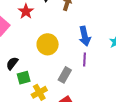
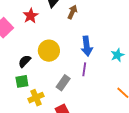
black semicircle: (12, 63) -> (25, 61), moved

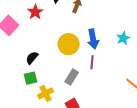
yellow circle: (49, 51) -> (69, 44), moved
cyan star: (117, 55) -> (123, 38), moved

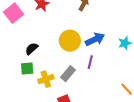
blue arrow: (93, 39) -> (95, 39), turned -114
yellow cross: (46, 93) -> (46, 79), moved

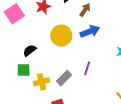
blue arrow: (95, 39) -> (90, 31), moved
yellow circle: (70, 41) -> (61, 36), moved

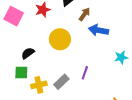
pink square: (14, 14) -> (14, 16), turned -30
blue arrow: (90, 31) -> (98, 30), moved, turned -150

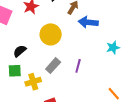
gray rectangle: (61, 82) -> (53, 66), moved

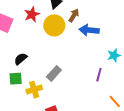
yellow circle: (51, 34) -> (54, 25), moved
purple line: (78, 66) -> (99, 75), moved

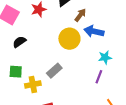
yellow circle: (54, 25) -> (69, 39), moved
cyan star: (114, 55) -> (105, 57), moved
black semicircle: (21, 59) -> (19, 42), moved

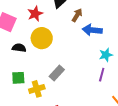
yellow circle: (69, 39) -> (42, 38), moved
black semicircle: (19, 42) -> (19, 48), turned 48

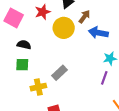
yellow circle: (42, 38) -> (64, 28), moved
green square: (18, 78) -> (22, 65), moved

